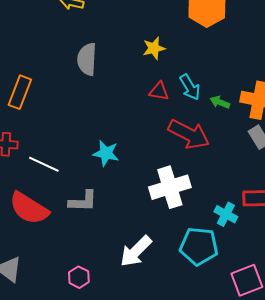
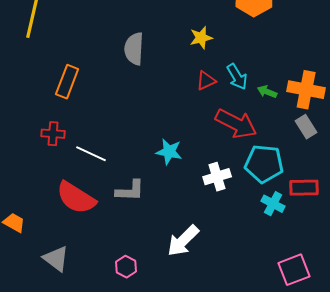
red triangle: (159, 91) -> (206, 81), turned -35
cyan star: (106, 153) -> (169, 152), moved
white cross: (170, 187) -> (217, 177), size x0.7
cyan pentagon: (199, 246) -> (264, 164), moved

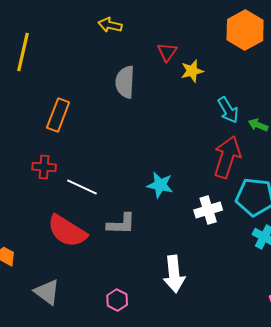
red triangle: (206, 81) -> (167, 52), moved, turned -30
red arrow: (236, 124) -> (227, 157), turned -99
white arrow: (183, 241) -> (174, 274), turned -51

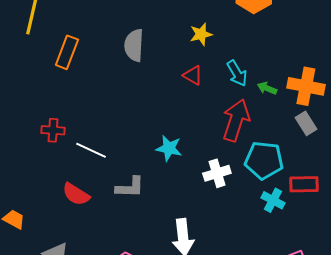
red triangle: (167, 52) -> (193, 75), moved, turned -35
orange rectangle: (58, 115) -> (67, 52), moved
red semicircle: (67, 231) -> (76, 194), size x0.7

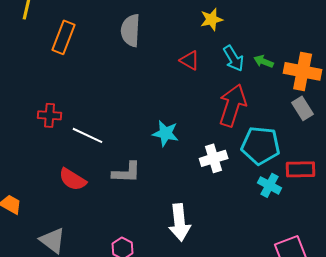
yellow star: (201, 34) -> (212, 19), moved
green arrow: (267, 88) -> (264, 61), moved

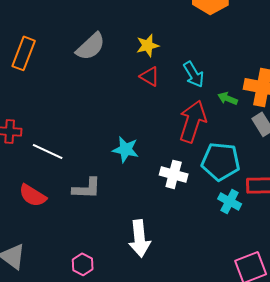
yellow star: (212, 19) -> (148, 45), moved
gray semicircle: (131, 30) -> (91, 46), turned -136
green arrow: (264, 61) -> (228, 98), moved
white cross: (214, 158) -> (174, 174), turned 32

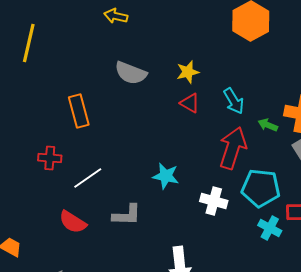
gray semicircle: (91, 46) -> (131, 73), turned 64
orange rectangle: (24, 53) -> (79, 111), moved, turned -36
white line: (48, 151) -> (88, 178), turned -60

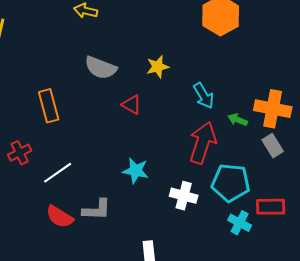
red triangle: (190, 103) -> (132, 105), moved
red cross: (50, 158) -> (20, 153), turned -30
red semicircle: (73, 222) -> (60, 217), moved

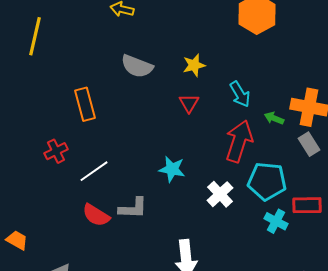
red triangle: (132, 105) -> (189, 103), moved, turned 30
white cross: (184, 196) -> (220, 194), turned 32

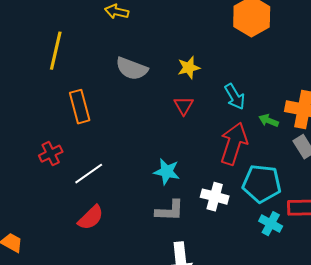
yellow line: (35, 36) -> (56, 51), moved
white cross: (220, 194) -> (215, 197), turned -32
gray L-shape: (133, 208) -> (170, 211), moved
red semicircle: (96, 215) -> (91, 218), turned -76

